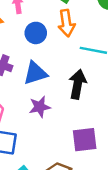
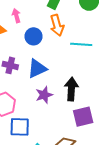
black arrow: (78, 84) -> (71, 89), moved

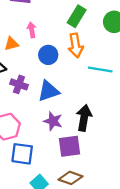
purple star: (44, 95) -> (53, 121), turned 30
purple square: (83, 117) -> (70, 146), moved

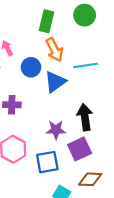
blue triangle: (48, 91) -> (55, 82), moved
blue square: (22, 154) -> (47, 162), moved

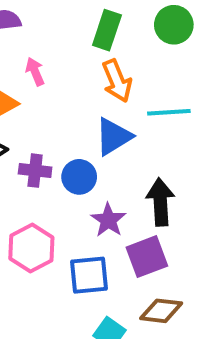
blue circle: (31, 67) -> (79, 177), moved
purple star: (56, 130) -> (108, 220), turned 30

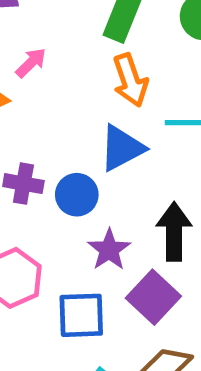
pink arrow: (35, 72) -> (31, 63), turned 64
purple square: (147, 257) -> (153, 297), turned -30

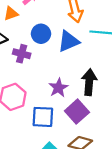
blue circle: (77, 195) -> (41, 34), moved

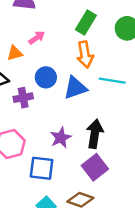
purple cross: (22, 54) -> (23, 98), turned -30
purple square: (77, 112) -> (95, 167), moved

